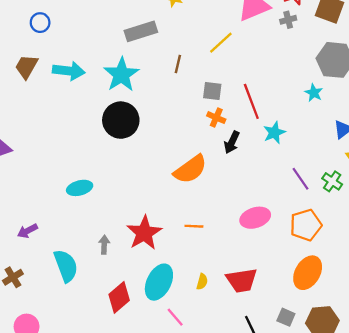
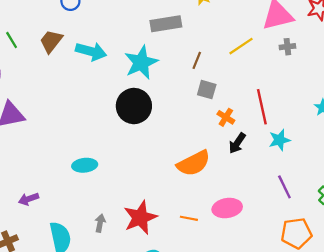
gray cross: (288, 20) -> (287, 47), moved
gray square: (212, 91) -> (207, 90), moved
purple line: (301, 179) -> (284, 187), moved
pink ellipse: (255, 218) -> (227, 208), moved

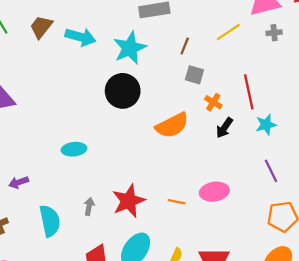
orange semicircle: (194, 163) -> (172, 125), moved

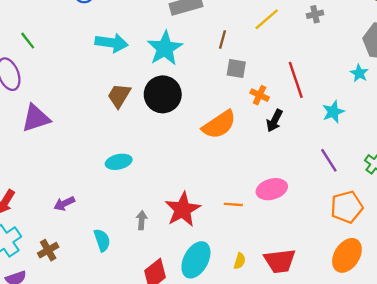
brown trapezoid: (41, 27) -> (119, 96), moved
cyan star: (266, 125) -> (333, 112), moved
cyan semicircle: (50, 221) -> (102, 240), size x0.7

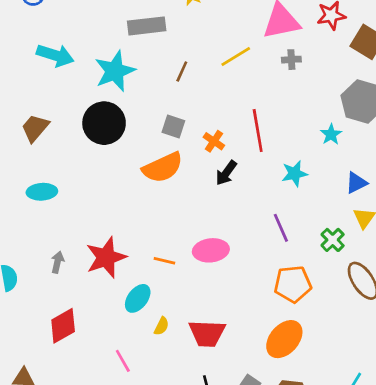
gray square: (236, 69) -> (173, 127), moved
brown trapezoid: (119, 96) -> (35, 128), moved
cyan ellipse: (196, 260) -> (138, 298), moved, size x0.7

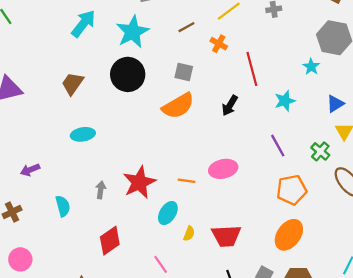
cyan arrow: (55, 55) -> (83, 24), turned -64
brown line: (182, 72) -> (186, 27), turned 42
orange cross: (214, 141) -> (219, 44), moved

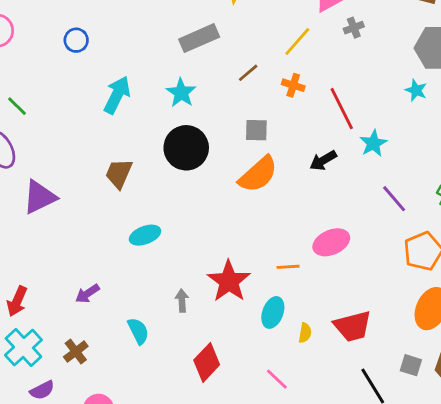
cyan star: (132, 32) -> (181, 93), size x0.7
cyan star: (285, 101) -> (373, 143), moved
black arrow: (230, 105) -> (323, 161), turned 40

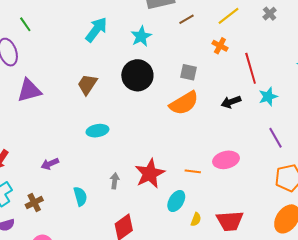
gray cross: (354, 28) -> (270, 14), turned -32
brown line: (248, 73) -> (186, 19), moved

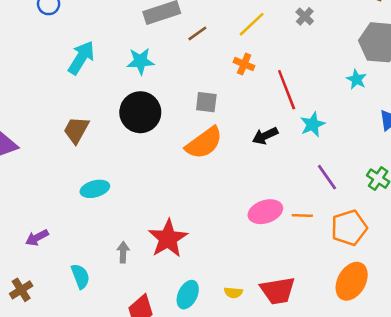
cyan star: (141, 36) -> (140, 61), turned 30
orange line: (193, 171) -> (302, 216), moved
cyan ellipse: (176, 201) -> (188, 295), moved
yellow semicircle: (196, 219) -> (233, 293), turned 80

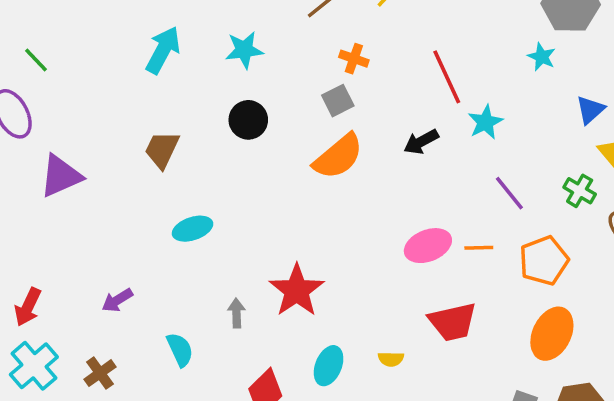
orange cross: (244, 64) -> (354, 59), moved
gray square: (206, 102) -> (338, 101), turned -30
black circle: (140, 112) -> (248, 120), size x0.7
red trapezoid: (278, 291) -> (453, 322), moved

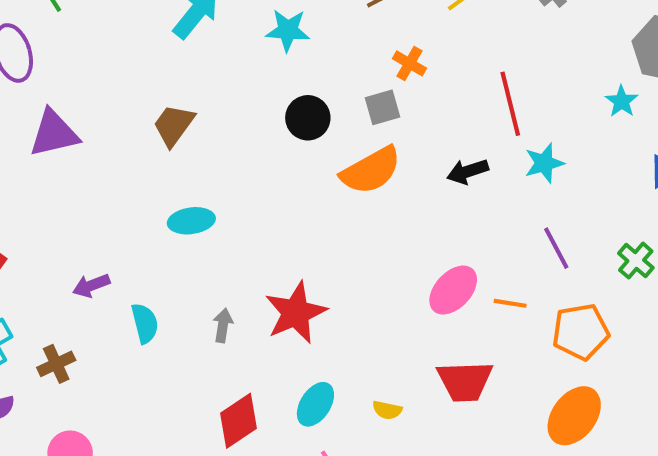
black circle: (248, 120) -> (308, 118), moved
pink ellipse: (428, 246) -> (453, 290), turned -36
cyan semicircle: (180, 350) -> (145, 323), moved

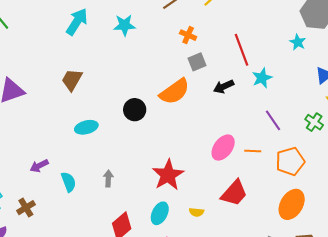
gray square: (382, 107) -> (197, 62), moved
black circle: (308, 118) -> (135, 110), moved
red star: (296, 313) -> (168, 175), moved
red trapezoid: (465, 381) -> (234, 193), turned -40

